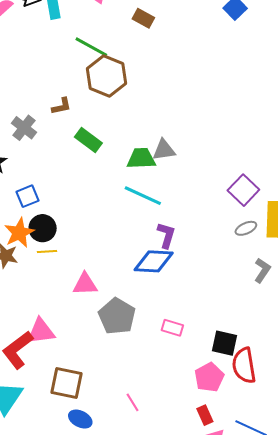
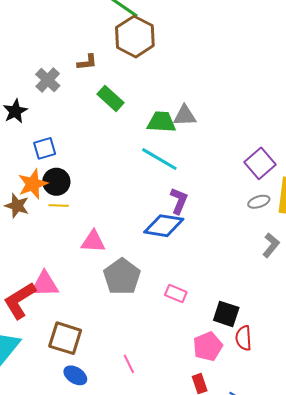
red semicircle: (244, 365) -> (244, 338), size x0.7

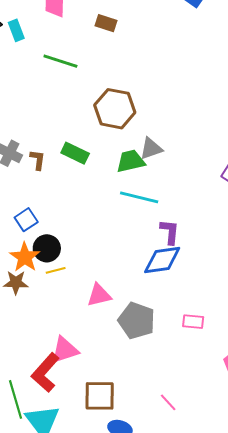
brown hexagon: (135, 37) -> (115, 109), moved
brown L-shape: (87, 62) -> (38, 160), moved, turned -60

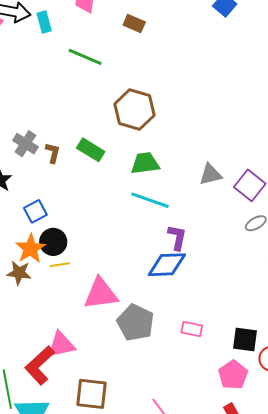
gray triangle: (151, 148) -> (210, 174), moved
pink triangle: (99, 295) -> (101, 294), size x1.4

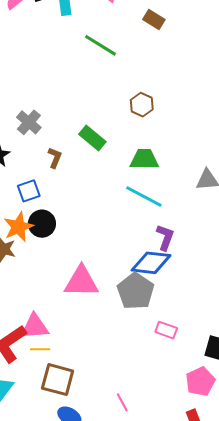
brown hexagon: (135, 110) -> (142, 105), size x0.6
brown L-shape: (53, 153) -> (55, 158), moved
yellow line: (60, 265) -> (40, 349), moved
gray pentagon: (136, 323) -> (136, 291), moved

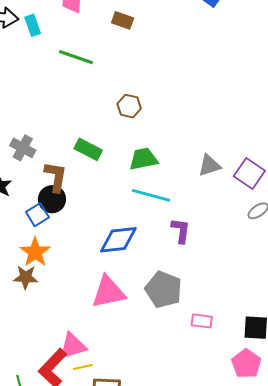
brown L-shape: (55, 158) -> (56, 177), size x1.5
black circle: (42, 224) -> (52, 199), moved
blue diamond: (151, 263) -> (118, 240), moved

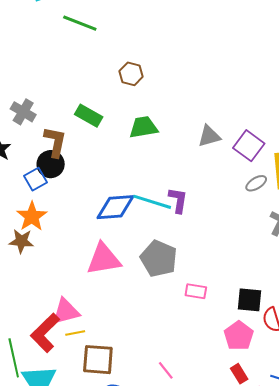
cyan line: (151, 195) -> (152, 202), moved

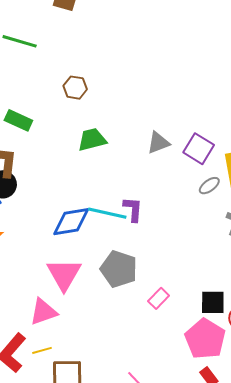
green rectangle: (89, 116) -> (18, 120), moved
pink triangle: (104, 259) -> (64, 274), turned -45
pink rectangle: (196, 291) -> (159, 298), turned -50
pink triangle: (66, 311) -> (43, 312), moved
pink pentagon: (239, 336) -> (205, 339), size x1.4

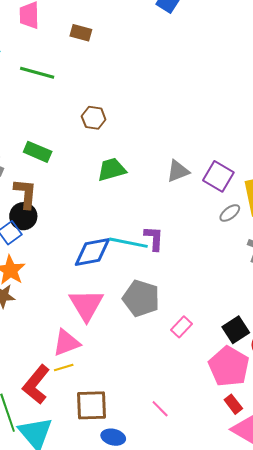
black square: (213, 302) -> (236, 330), turned -32
yellow line: (42, 350) -> (64, 368), moved

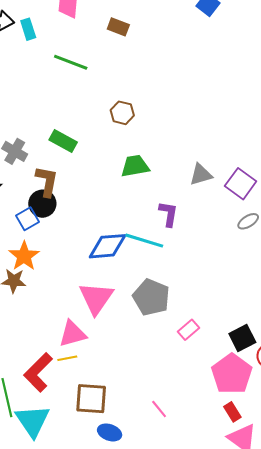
purple L-shape: (154, 238) -> (168, 214), moved

